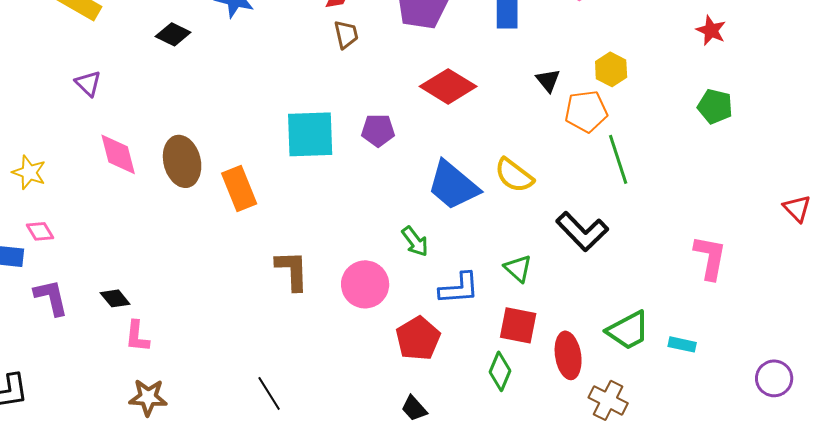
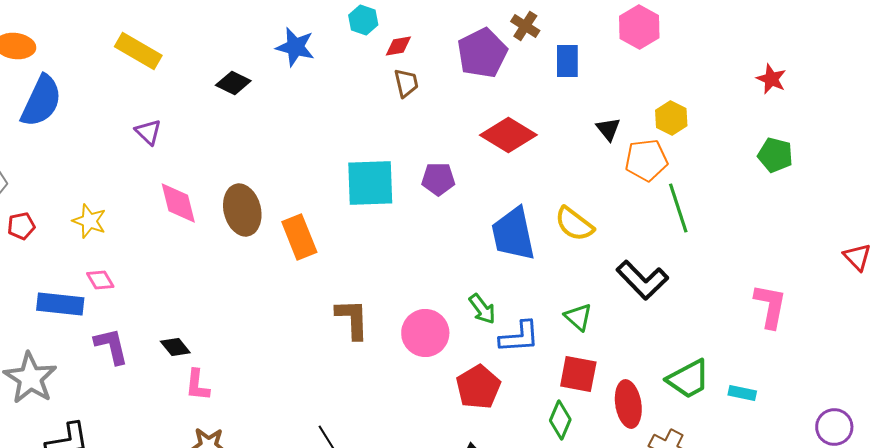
blue trapezoid: (453, 185) -> (513, 234), turned 38
green arrow: (415, 241) -> (482, 309), moved

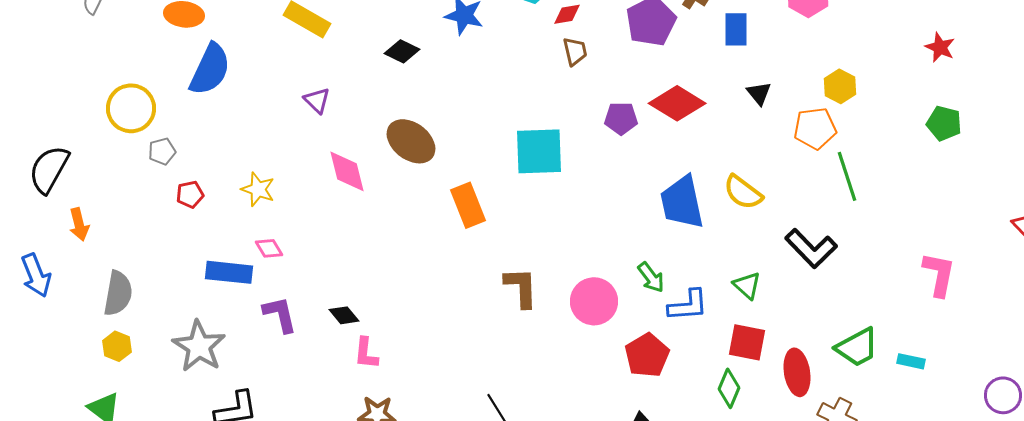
black triangle: (608, 129) -> (759, 93), moved
purple pentagon: (438, 179) -> (621, 118), moved
brown ellipse: (242, 210) -> (411, 141), moved, turned -39

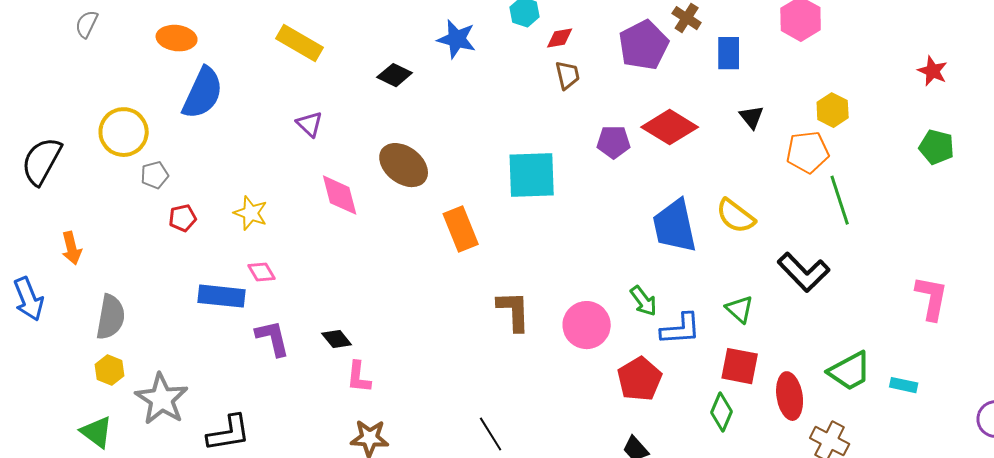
black semicircle: (49, 169) -> (42, 161), moved
gray star: (199, 346) -> (162, 399), moved

